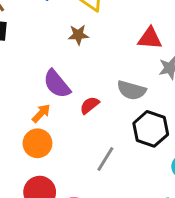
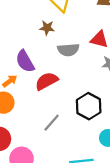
gray semicircle: (131, 90) -> (68, 50), moved, turned -30
red semicircle: (90, 105) -> (46, 81), size x1.5

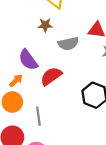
gray line: (52, 123) -> (38, 116), moved, turned -42

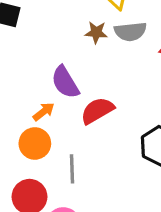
gray semicircle: (68, 44) -> (130, 32), moved

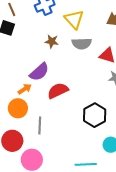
brown star: (96, 32) -> (52, 41), moved
purple semicircle: (65, 82) -> (39, 72), turned -105

